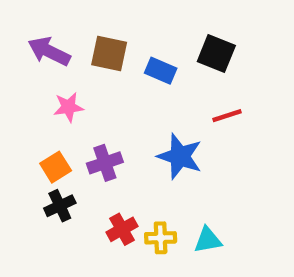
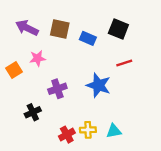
orange square: (56, 167) -> (14, 70), moved
red cross: (122, 229) -> (67, 135), moved

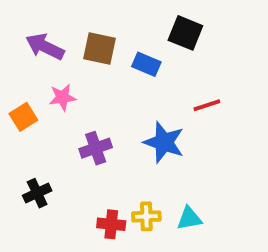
black square: (118, 29) -> (185, 33), moved
black cross: (33, 112) -> (37, 193), moved
red cross: (67, 135) -> (111, 224), turned 35

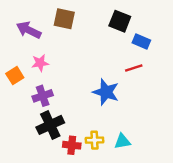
brown square: (100, 49) -> (64, 19), moved
blue rectangle: (146, 64) -> (141, 41), moved
purple cross: (96, 148) -> (43, 96), moved
black cross: (37, 193) -> (50, 125), moved, size x1.5

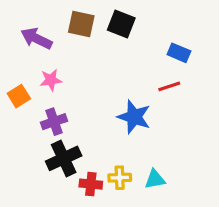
black square: (120, 21) -> (121, 24), moved

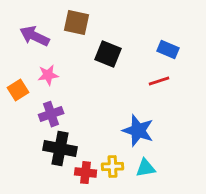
black square: (121, 24) -> (108, 54), moved
blue star: (134, 117) -> (138, 131), moved
black cross: (64, 158) -> (60, 149), turned 36

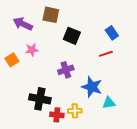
blue rectangle: (168, 50) -> (112, 33), turned 32
purple cross: (51, 114) -> (66, 70), moved
cyan triangle: (146, 168) -> (109, 103), moved

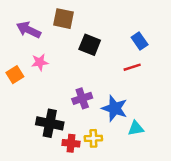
purple cross: (66, 70) -> (82, 98), moved

